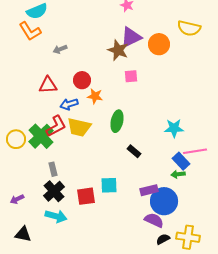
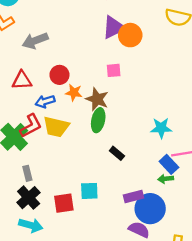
orange circle: (159, 44) -> (130, 35), moved
gray arrow: (60, 49) -> (35, 41), size x1.6
brown star: (118, 50) -> (97, 99), moved

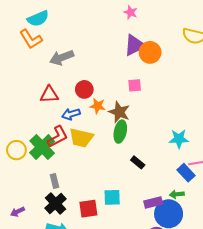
green arrow: (166, 179) -> (177, 194), moved

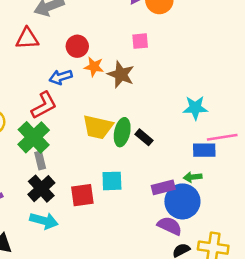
red triangle: (49, 95) -> (27, 39), moved
green ellipse: (120, 132) -> (122, 132), moved
yellow trapezoid: (81, 138) -> (98, 127), moved
green cross: (42, 147) -> (34, 137), moved
blue rectangle: (186, 173) -> (204, 150), turned -48

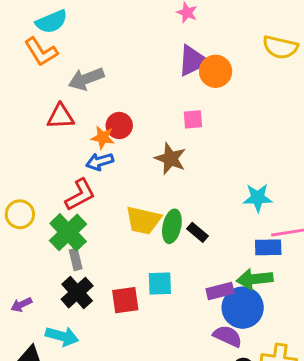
orange star: (94, 67) -> (103, 138), moved
green arrow: (193, 177) -> (255, 279), size x1.6
cyan arrow: (44, 221) -> (62, 336), moved

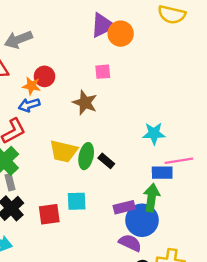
green arrow: (255, 279) -> (152, 198), turned 104

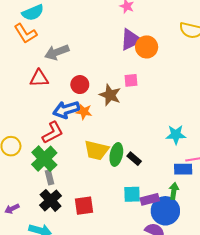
orange star: (31, 86) -> (84, 112), moved
brown star: (85, 103) -> (110, 95), moved
blue arrow: (29, 105) -> (66, 110), size x1.4
green arrow: (152, 198) -> (174, 191), size x0.7
cyan square: (77, 201) -> (132, 194), moved

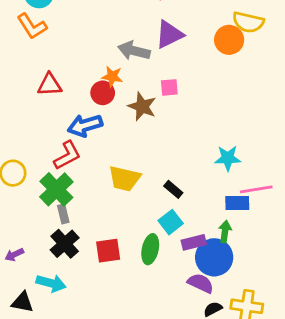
orange circle: (147, 47) -> (229, 40), moved
gray arrow: (57, 52) -> (134, 51), moved, turned 35
orange star: (84, 112) -> (112, 77), moved
green ellipse: (116, 154) -> (150, 249), moved
cyan square: (132, 194) -> (171, 222), moved, turned -36

